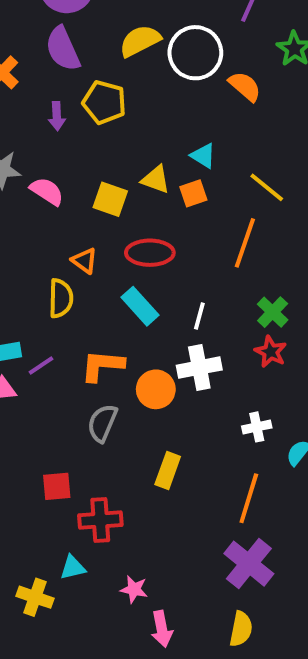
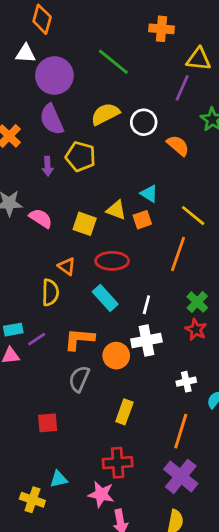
white circle: (195, 53) -> (144, 122), size x0.7
red cross: (100, 520) -> (118, 463), moved
pink star: (134, 589) -> (101, 494), size x1.4

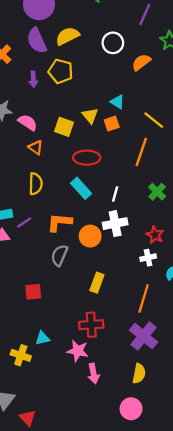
yellow semicircle: (105, 114) -> (67, 36), moved
orange semicircle: (178, 146) -> (141, 62), turned -78
yellow triangle: (116, 210) -> (90, 116), turned 30
orange triangle: (67, 266) -> (36, 147), moved
red star: (196, 330) -> (155, 235), moved

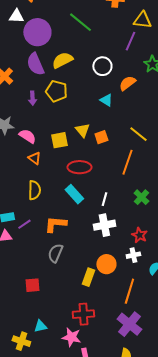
cyan triangle: (117, 102) -> (106, 100), moved
yellow square: (64, 127) -> (59, 140), turned -30
orange circle: (90, 236) -> (106, 264), moved

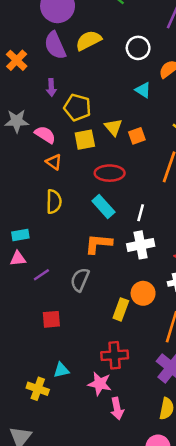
yellow pentagon: (56, 91) -> (77, 107), moved
purple line: (24, 224) -> (41, 275), moved
orange L-shape: (55, 224) -> (98, 244), moved

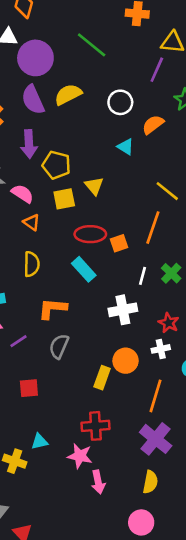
purple arrow: (51, 88) -> (29, 144), size x1.5
orange square: (137, 136) -> (119, 243), moved
white line: (141, 213) -> (142, 276), moved
orange L-shape: (98, 244) -> (52, 308), moved

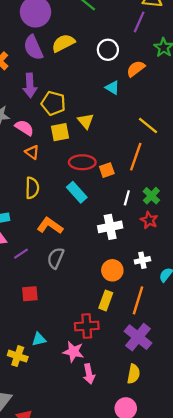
orange L-shape: (52, 308) -> (50, 226), turned 30
red star: (169, 323) -> (149, 220), moved
yellow rectangle: (102, 378) -> (106, 300), moved

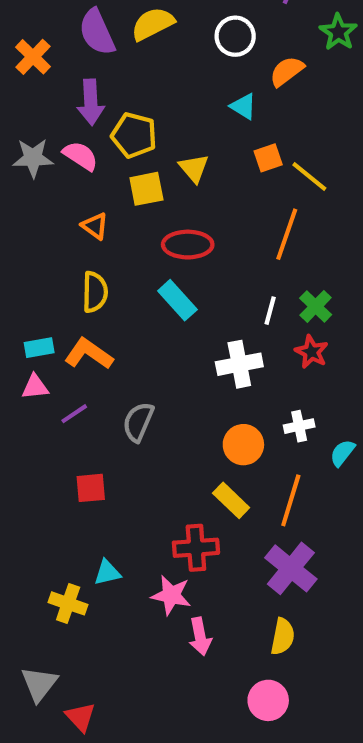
pink semicircle: (24, 128) -> (80, 156), moved
orange square: (107, 170) -> (268, 158), moved
orange L-shape: (50, 226) -> (89, 354), moved
yellow rectangle: (106, 300) -> (231, 500), turned -66

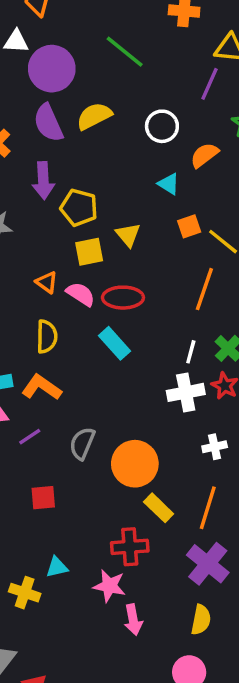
pink semicircle: (80, 156) -> (81, 294), moved
white cross: (239, 364) -> (186, 392), moved
orange circle: (243, 445) -> (135, 464), moved, size x1.4

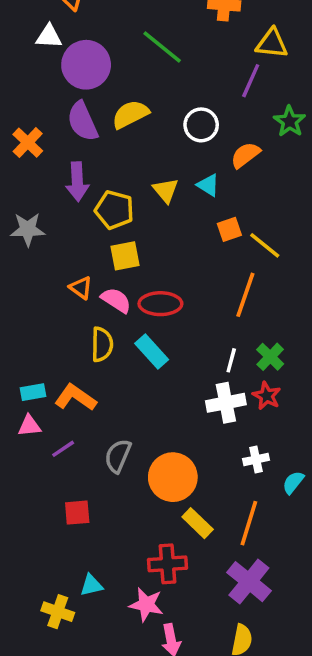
yellow triangle: (128, 235) -> (166, 190), moved
yellow semicircle: (47, 337) -> (102, 344), moved

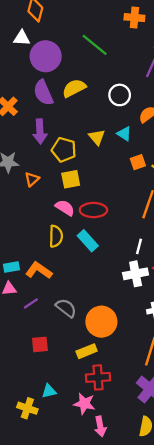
orange triangle: (81, 288) -> (32, 179), moved, turned 42
gray semicircle: (118, 456) -> (66, 308), turned 105
yellow rectangle: (198, 523) -> (87, 351), moved, turned -66

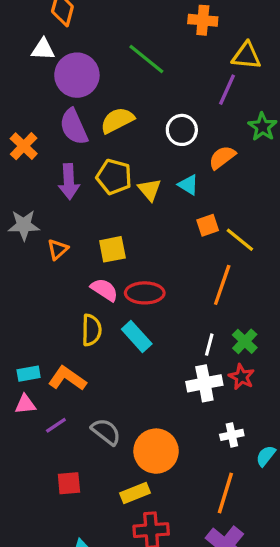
yellow pentagon: (64, 150) -> (114, 177), moved

